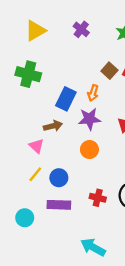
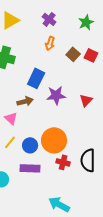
orange arrow: (93, 93) -> (50, 43), moved
orange circle: (89, 149) -> (54, 140), moved, size x1.6

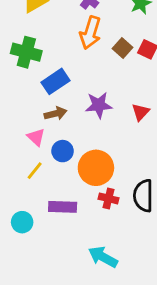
orange arrow: (50, 43) -> (90, 33), size x1.6
blue rectangle: (36, 78) -> (56, 81), moved, turned 30
blue circle: (30, 145) -> (63, 151), moved

